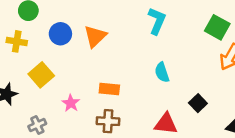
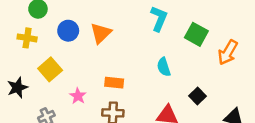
green square: (217, 27) -> (196, 34), moved

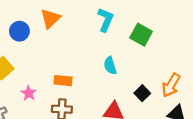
orange triangle: (101, 33) -> (50, 19), moved
orange arrow: (228, 52) -> (171, 85), moved

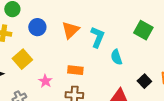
orange triangle: (50, 19) -> (70, 30), moved
cyan L-shape: (106, 20) -> (97, 37), moved

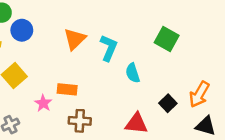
blue circle: (37, 27) -> (22, 30), moved
orange rectangle: (75, 70) -> (67, 89), moved

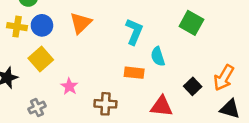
blue circle: (22, 30) -> (42, 25), moved
orange triangle: (75, 39) -> (81, 23), moved
orange rectangle: (67, 89) -> (134, 73), moved

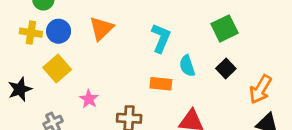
green square: (191, 23) -> (224, 28), turned 35
black square: (193, 86) -> (226, 69), moved

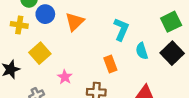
blue circle: (59, 31) -> (45, 14), moved
black square: (226, 69) -> (172, 53), size x1.5
orange rectangle: (161, 84) -> (110, 64), moved, turned 63

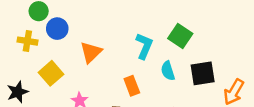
orange triangle: (75, 22) -> (91, 52), moved
green square: (171, 22) -> (180, 36), moved, turned -30
black square: (172, 53) -> (203, 73), turned 35

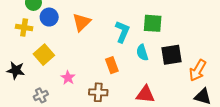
green square: (180, 36) -> (153, 23), turned -30
orange triangle: (91, 52) -> (82, 22), moved
black star: (17, 92) -> (16, 70), turned 30

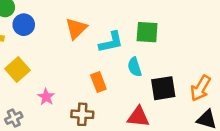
orange triangle: (82, 22) -> (76, 28), moved
cyan L-shape: (122, 32) -> (111, 42), turned 55
black square: (171, 55) -> (163, 88), moved

